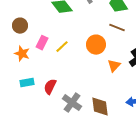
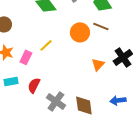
pink rectangle: (42, 43) -> (26, 57), moved
orange circle: (96, 45) -> (80, 32), moved

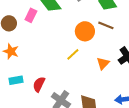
yellow line: (46, 45) -> (73, 54), moved
pink rectangle: (26, 57) -> (31, 15), moved

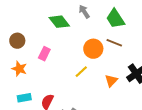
pink rectangle: (31, 15) -> (44, 54), moved

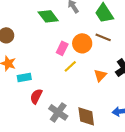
pink rectangle: (44, 54) -> (62, 48), moved
cyan rectangle: (24, 98) -> (24, 77), moved

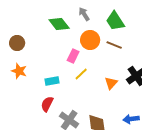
orange circle: (82, 43) -> (90, 40), moved
cyan rectangle: (24, 77) -> (52, 81), moved

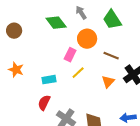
brown circle: (17, 43) -> (14, 31), moved
brown line: (114, 45) -> (111, 56), moved

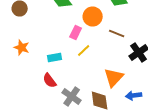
orange triangle: (108, 82) -> (114, 78), moved, size x1.5
red semicircle: (44, 103) -> (50, 80), turned -63

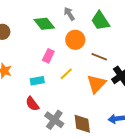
pink rectangle: (76, 32) -> (48, 56), moved
orange triangle: (114, 78) -> (96, 84), moved

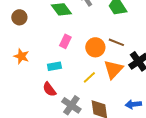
orange circle: (75, 40) -> (95, 47), moved
yellow line: (66, 74) -> (89, 77), moved

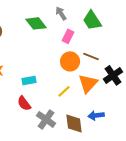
pink rectangle: (65, 41) -> (68, 36), moved
blue arrow: (133, 104) -> (96, 115), moved

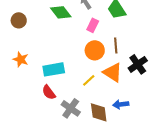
brown line: (91, 56) -> (116, 45), turned 63
cyan rectangle: (29, 80) -> (54, 69), size x1.5
orange triangle: (88, 83) -> (113, 72), turned -40

